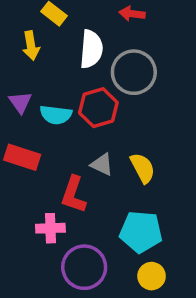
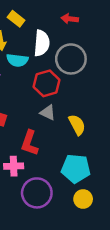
cyan semicircle: (56, 115) -> (17, 60), moved
gray triangle: (102, 164) -> (48, 113), moved

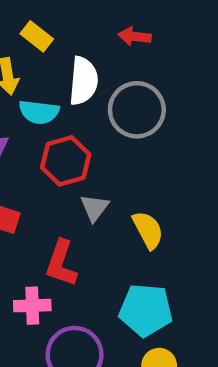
red hexagon: (47, 83) -> (66, 161), moved
gray triangle: (48, 113) -> (95, 208), turned 42

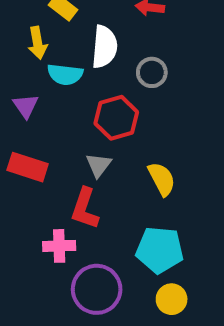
gray circle: (137, 110) -> (152, 72), size x0.6
red hexagon: (66, 161) -> (116, 118), moved
gray triangle: (95, 208) -> (99, 165), moved

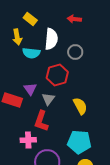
purple triangle: (26, 106) -> (30, 89), moved

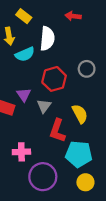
gray circle: (75, 52) -> (87, 69), moved
cyan semicircle: (31, 53) -> (25, 54), turned -30
red L-shape: (41, 121) -> (57, 131), moved

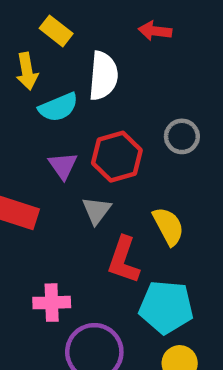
purple triangle: (24, 95) -> (63, 166), moved

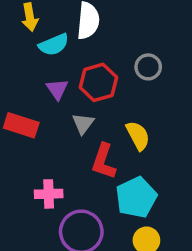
cyan pentagon: (166, 307) -> (136, 197), turned -30

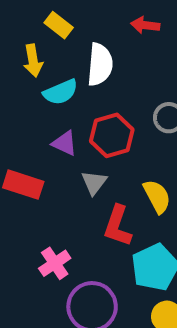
purple triangle: (57, 89) -> (65, 143), turned -30
pink cross: (49, 194) -> (55, 263), turned -32

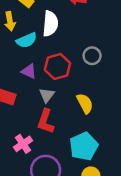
red L-shape: (118, 226) -> (46, 121), moved

